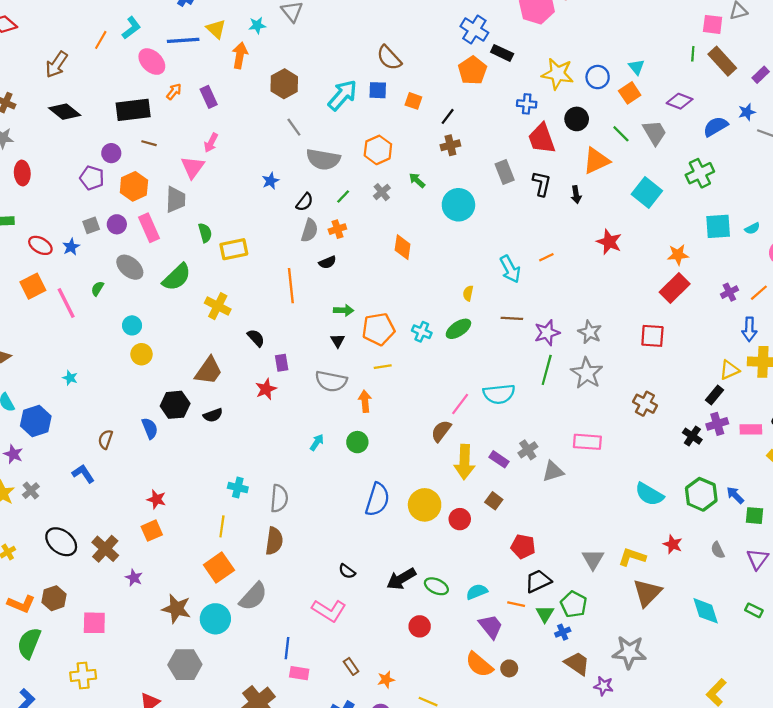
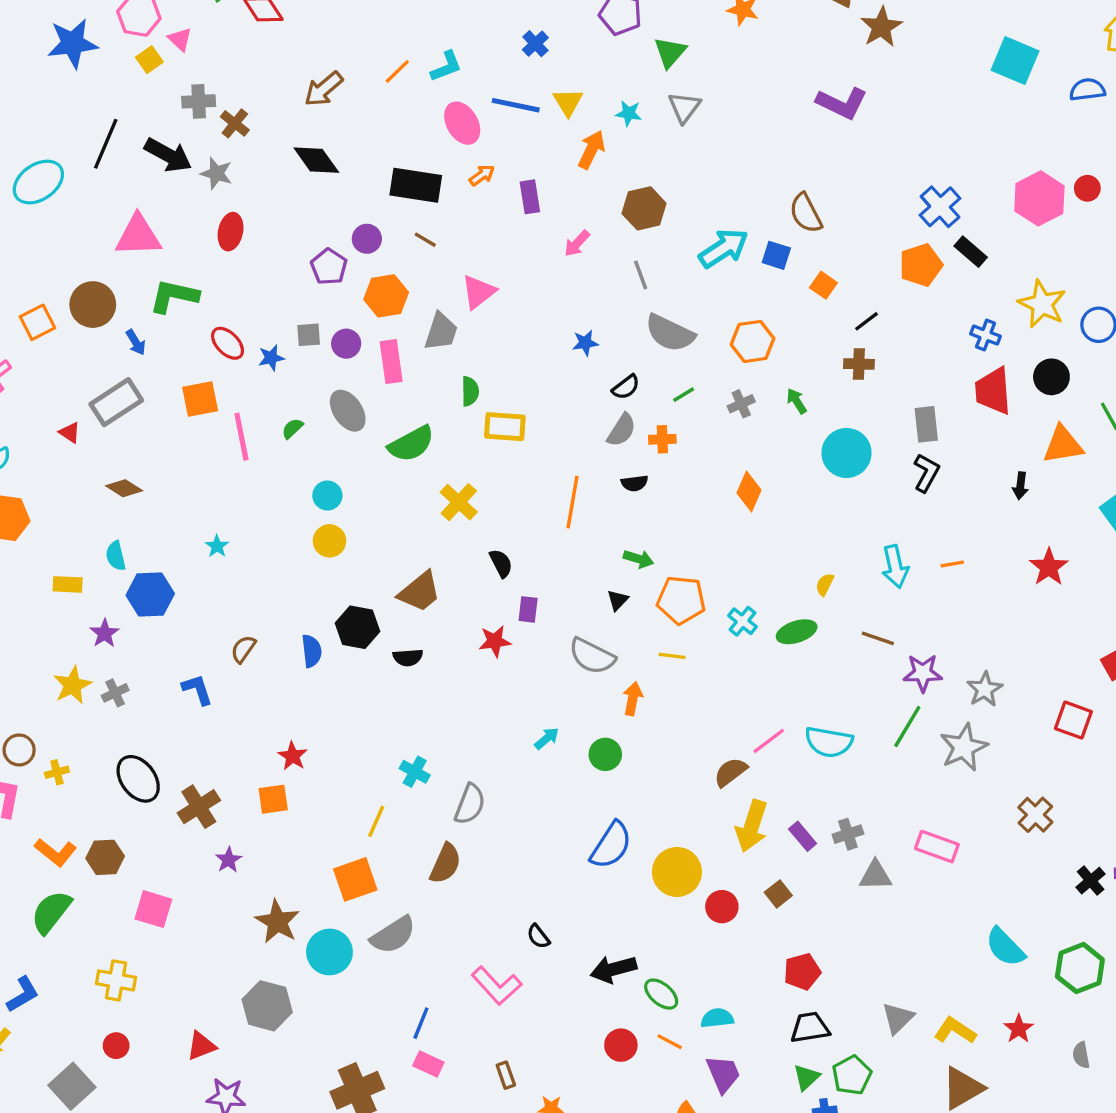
pink arrow: (211, 143) -> (577, 243), moved
black L-shape: (542, 184) -> (926, 473), moved
red pentagon: (523, 546) -> (802, 972), turned 30
orange line: (516, 604) -> (670, 1042), moved

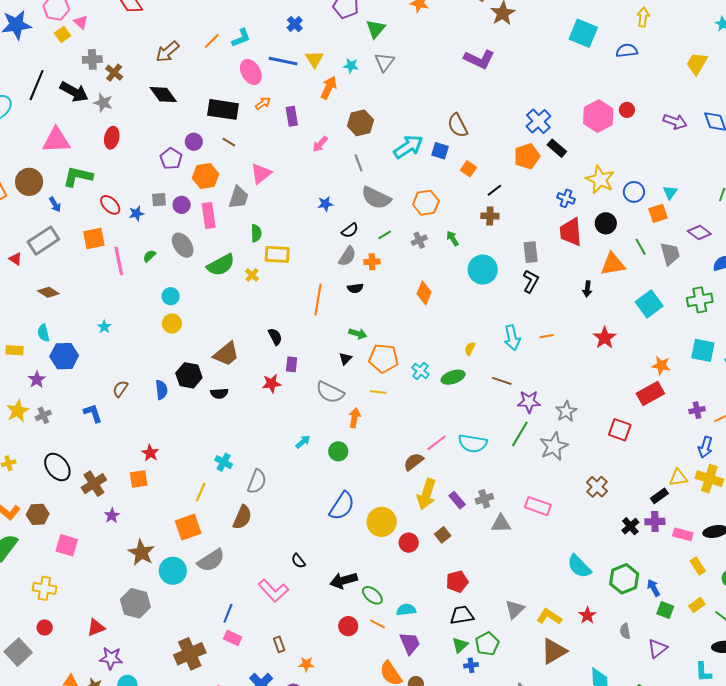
yellow cross: (459, 502) -> (252, 275), moved, size x0.6

